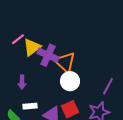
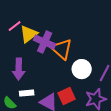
white circle: (70, 81) -> (82, 69), moved
purple arrow: (22, 82) -> (19, 69), size x1.5

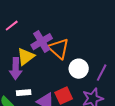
yellow triangle: (29, 34) -> (26, 57), moved
purple cross: (45, 42) -> (42, 42), turned 35

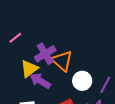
purple arrow: (16, 69) -> (40, 81), moved, turned 120

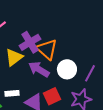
purple arrow: (40, 81) -> (39, 69), moved

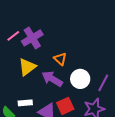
purple cross: (30, 42) -> (32, 38), moved
orange triangle: (47, 49) -> (60, 59), size x0.6

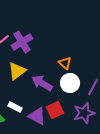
orange triangle: (60, 59) -> (65, 63), moved
white rectangle: (25, 103) -> (15, 107), turned 32

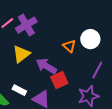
white circle: (70, 83) -> (90, 39), moved
red square: (55, 110) -> (59, 80), moved

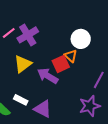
white circle: (90, 39) -> (81, 39), moved
red square: (59, 80) -> (61, 64), moved

